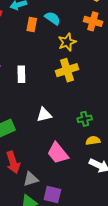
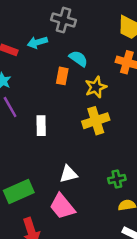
orange rectangle: (32, 24) -> (62, 76), moved
pink trapezoid: (58, 153) -> (62, 206), moved

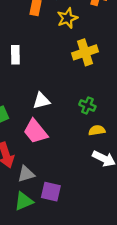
yellow cross: (96, 121) -> (85, 52), moved
green cross: (117, 179) -> (87, 105), turned 35

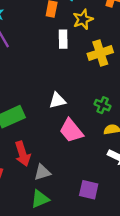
white rectangle: (15, 55) -> (63, 39), moved
pink trapezoid: (35, 131) -> (71, 131), moved
purple square: (51, 192) -> (89, 190), moved

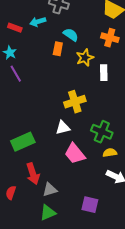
white rectangle: (63, 39) -> (104, 73), moved
yellow cross: (100, 53) -> (75, 102), moved
green cross: (103, 105) -> (102, 132), size x1.5

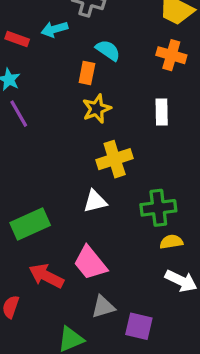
yellow star: (85, 58) -> (97, 109), moved
green cross: (102, 132) -> (158, 208), turned -30
pink trapezoid: (75, 154) -> (90, 263), moved
red arrow: (33, 174) -> (46, 276), turned 135
gray triangle: (50, 190) -> (103, 307), moved

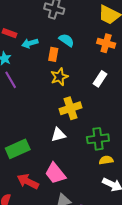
cyan arrow: (54, 29) -> (30, 43), moved
white rectangle: (162, 112) -> (100, 79), turned 35

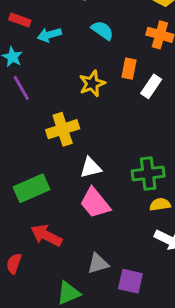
orange rectangle: (53, 54) -> (129, 69), moved
yellow cross: (71, 108) -> (63, 129), moved
pink trapezoid: (55, 173) -> (95, 203), moved

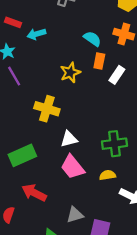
cyan semicircle: (102, 30) -> (92, 39), moved
yellow cross: (63, 129) -> (47, 109), turned 35
yellow semicircle: (160, 204) -> (108, 175), moved

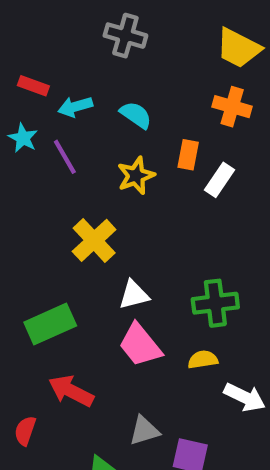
cyan semicircle: (92, 39) -> (136, 115), moved
purple line: (14, 76) -> (65, 157), moved
yellow cross: (47, 109) -> (94, 240), turned 30

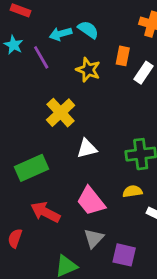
cyan arrow: (75, 107) -> (61, 34), moved
yellow star: (136, 176) -> (88, 70), turned -30
pink trapezoid: (140, 345) -> (91, 201), moved
gray triangle: (144, 431) -> (94, 238), turned -30

